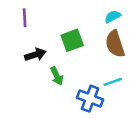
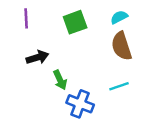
green square: (72, 40) -> (75, 22), moved
blue cross: (90, 99) -> (80, 104), moved

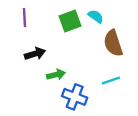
cyan semicircle: (119, 17) -> (96, 16), moved, turned 63
green arrow: (60, 80) -> (56, 75), turned -78

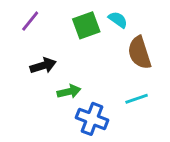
purple line: (24, 18) -> (30, 21), turned 42

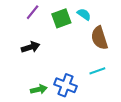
purple line: (30, 21) -> (33, 12), moved
green arrow: (69, 92) -> (39, 89), moved

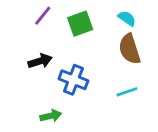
cyan semicircle: (84, 14) -> (127, 18), moved
blue cross: (65, 85) -> (73, 80), moved

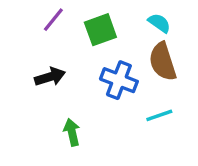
blue cross: (73, 80) -> (119, 80), moved
green arrow: (51, 116) -> (72, 132), moved, turned -90

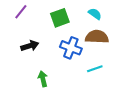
purple line: (53, 20) -> (21, 12), moved
brown semicircle: (163, 62) -> (97, 37), turned 110

